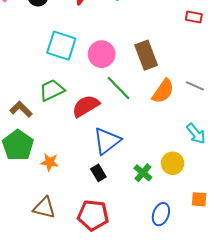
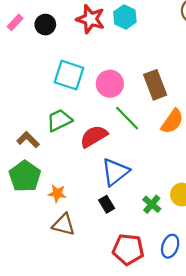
brown triangle: (44, 208) -> (64, 225), moved
red pentagon: (93, 215) -> (128, 249), moved

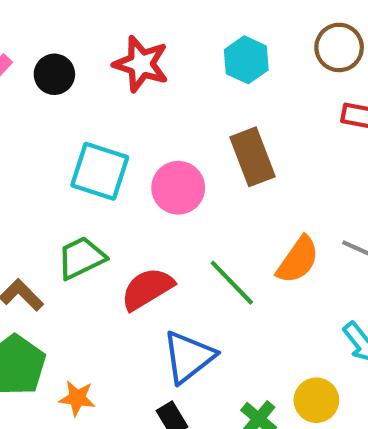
cyan hexagon: (125, 17) -> (246, 60), moved
brown rectangle: (155, 85) -> (252, 157), moved
green line: (127, 118) -> (232, 283), moved

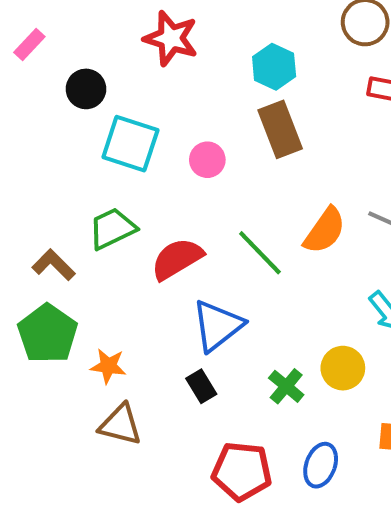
cyan hexagon: (246, 60) -> (274, 67), moved
black circle: (54, 74) -> (86, 89), moved
pink circle: (178, 188) -> (207, 160), size x0.7

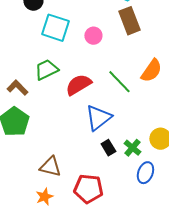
orange star: (108, 366) -> (44, 197), moved, turned -30
black rectangle: (201, 386) -> (108, 148), moved
blue ellipse: (321, 465) -> (145, 173), moved
red pentagon: (242, 471) -> (88, 189), moved

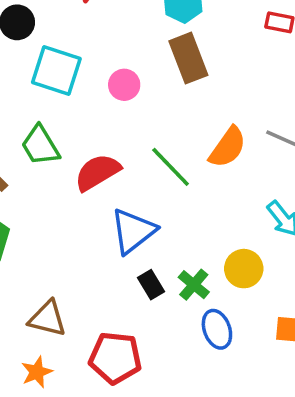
green trapezoid: (46, 70) -> (40, 145), turned -95
blue ellipse: (145, 173) -> (217, 329), turned -40

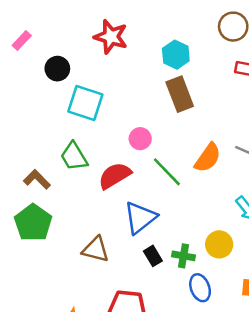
pink circle: (124, 85) -> (140, 139), moved
green cross: (194, 285) -> (183, 256), turned -30
brown triangle: (47, 319) -> (96, 250), moved

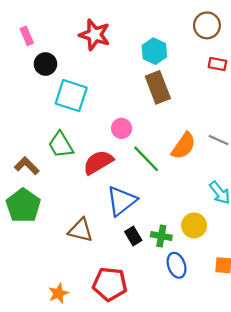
pink rectangle: (22, 41) -> (27, 36), moved, turned -66

